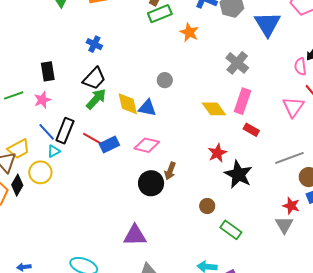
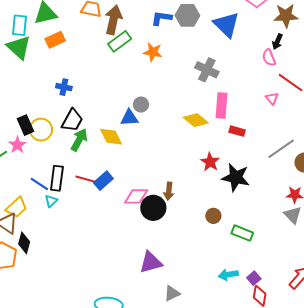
pink star: (42, 100) -> (17, 145), moved
pink triangle: (293, 107) -> (272, 98), size x0.6
blue triangle: (147, 108) -> (129, 118), moved
pink diamond: (147, 145) -> (136, 196), moved
yellow circle: (40, 172) -> (41, 130), moved

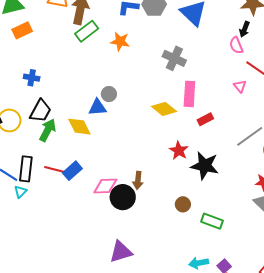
red rectangle: (237, 131) -> (205, 119), turned -42

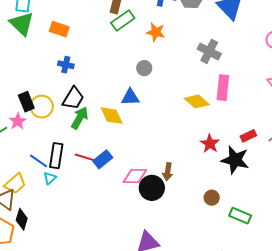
orange rectangle: (22, 30) -> (59, 29), moved, turned 42
gray circle: (109, 94) -> (144, 68), moved
red rectangle: (205, 119) -> (248, 136), moved

